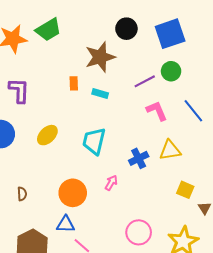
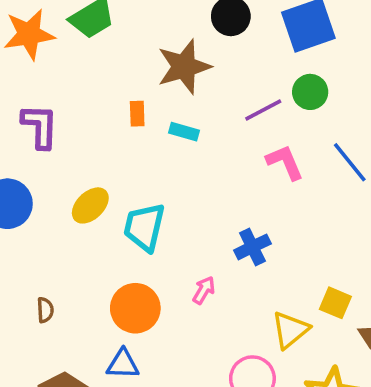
cyan trapezoid: (94, 141) -> (144, 227), moved
yellow triangle: (170, 150) -> (290, 330), moved, turned -30

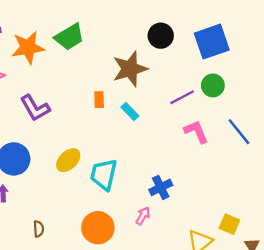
purple L-shape: (40, 126) -> (35, 108), turned 148
cyan rectangle: (184, 132) -> (130, 112), turned 30
blue cross: (252, 247) -> (161, 187), moved

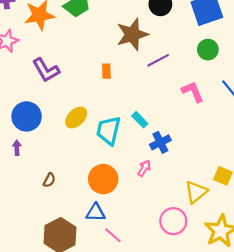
purple line: (182, 97) -> (158, 60), moved
orange rectangle: (99, 100) -> (106, 71), moved
cyan rectangle: (130, 112) -> (140, 120), moved
brown semicircle: (39, 229) -> (49, 180), turned 32

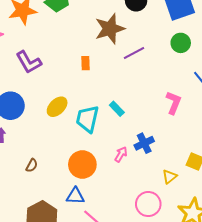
pink L-shape: (193, 92) -> (174, 103), moved, turned 45
blue cross: (160, 142) -> (144, 143), moved
yellow triangle: (196, 192) -> (170, 177), size x0.7

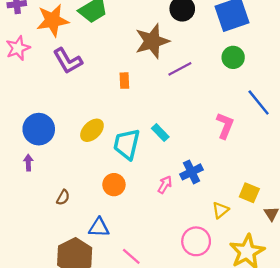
purple L-shape: (29, 62) -> (68, 61), moved
orange circle: (82, 164) -> (114, 185), moved, size x0.7
blue triangle: (75, 196) -> (99, 227), moved

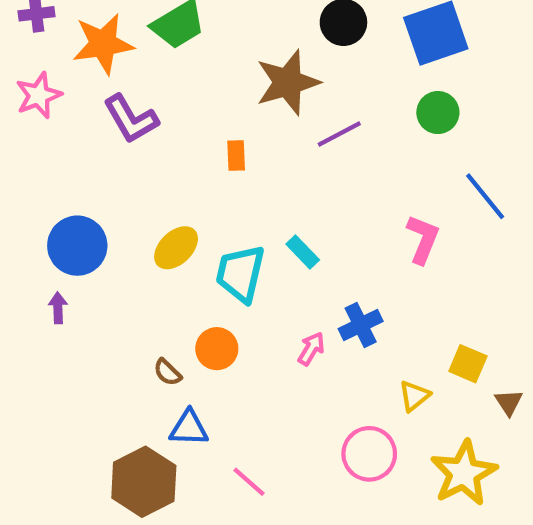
brown semicircle: (63, 197) -> (167, 372), moved, turned 105

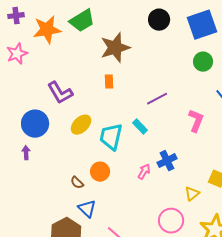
brown star: (288, 82) -> (115, 48), moved
purple L-shape: (131, 119) -> (60, 93), moved
purple line: (339, 134) -> (157, 99), moved
blue triangle: (189, 428) -> (87, 209), turned 42

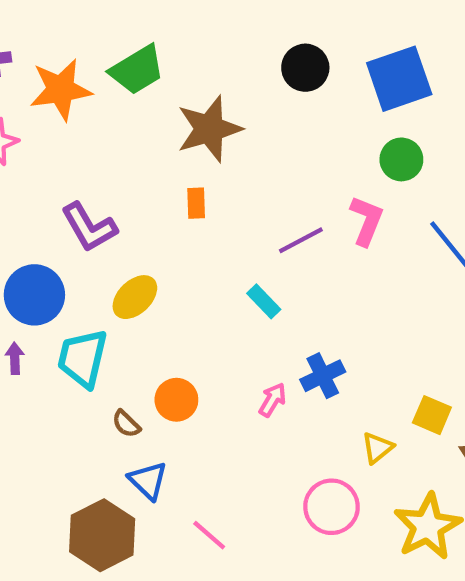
pink L-shape: (196, 121) -> (366, 221), moved
cyan trapezoid: (111, 137) -> (82, 358), moved

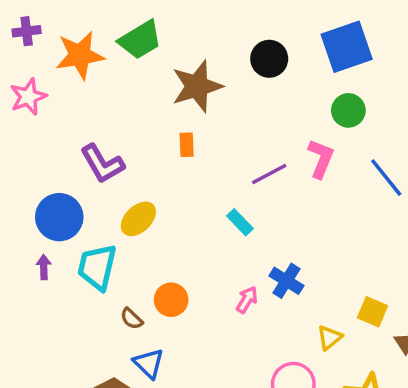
black circle: (305, 68) -> (269, 59), moved
blue cross: (323, 376) -> (286, 281), turned -32

